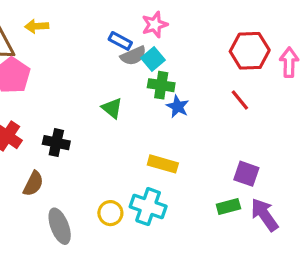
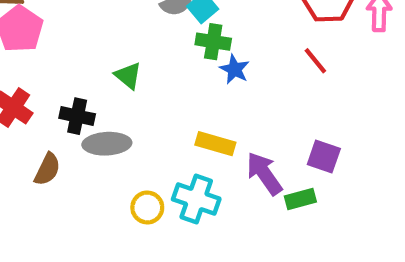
green triangle: (112, 108) -> (128, 76), moved
purple arrow: (264, 215) -> (264, 173), moved
gray ellipse: (60, 226) -> (107, 144), moved, turned -72

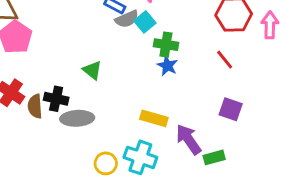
green cross: (213, 42) -> (166, 45), moved
purple square: (324, 156) -> (231, 109), moved
brown semicircle: (47, 169) -> (35, 106), moved, turned 150

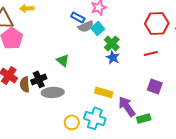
green cross: (166, 45) -> (112, 43), turned 35
red line: (225, 60) -> (151, 53), turned -64
black cross: (56, 99) -> (39, 79), turned -35

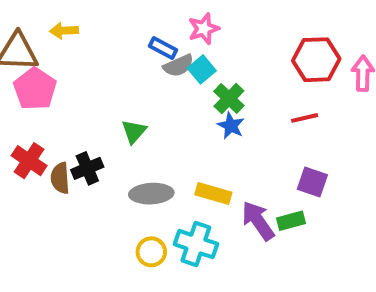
green triangle: (63, 60) -> (134, 132), turned 32
gray ellipse: (53, 92) -> (151, 194), moved
green rectangle: (144, 118) -> (291, 221), moved

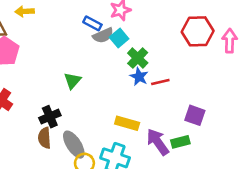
red line: (305, 118) -> (160, 82), moved
black cross: (87, 168) -> (50, 117), moved
brown semicircle: (60, 178) -> (45, 138), moved
gray ellipse: (151, 194) -> (74, 145), moved, turned 60

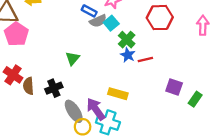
red hexagon: (198, 31) -> (160, 18), moved
brown semicircle: (45, 138) -> (28, 86), moved
purple arrow: (158, 142) -> (96, 109), moved
green rectangle: (180, 142) -> (195, 99), moved, turned -40

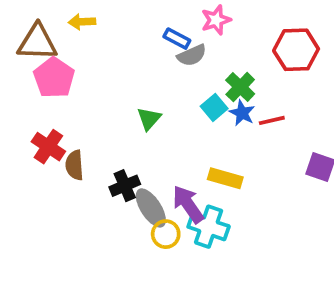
cyan square: (111, 23) -> (214, 107), moved
black cross: (54, 88) -> (125, 186), moved

